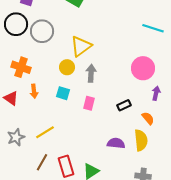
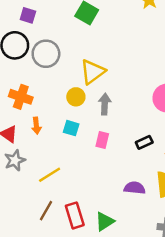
gray star: (16, 137) -> (15, 160), moved

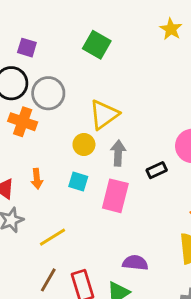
orange cross: (21, 97) -> (23, 122), moved
pink rectangle: (102, 140) -> (115, 196), size x1.6
black rectangle: (144, 142) -> (157, 170), moved
purple semicircle: (135, 188) -> (135, 263), moved

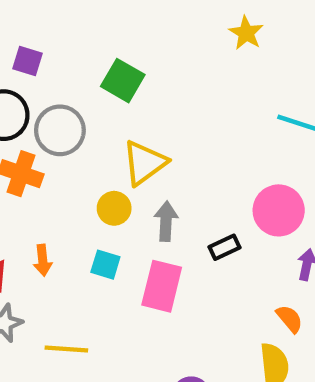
green square: (97, 45) -> (123, 81), moved
yellow line: (53, 237) -> (66, 349), turned 36

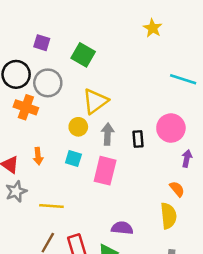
purple square: (27, 61) -> (42, 43), moved
black rectangle: (225, 247) -> (138, 139), moved, turned -70

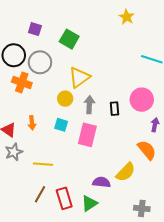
orange semicircle: (177, 189) -> (147, 150), size x1.5
yellow semicircle: (168, 216) -> (126, 172), moved, turned 50

